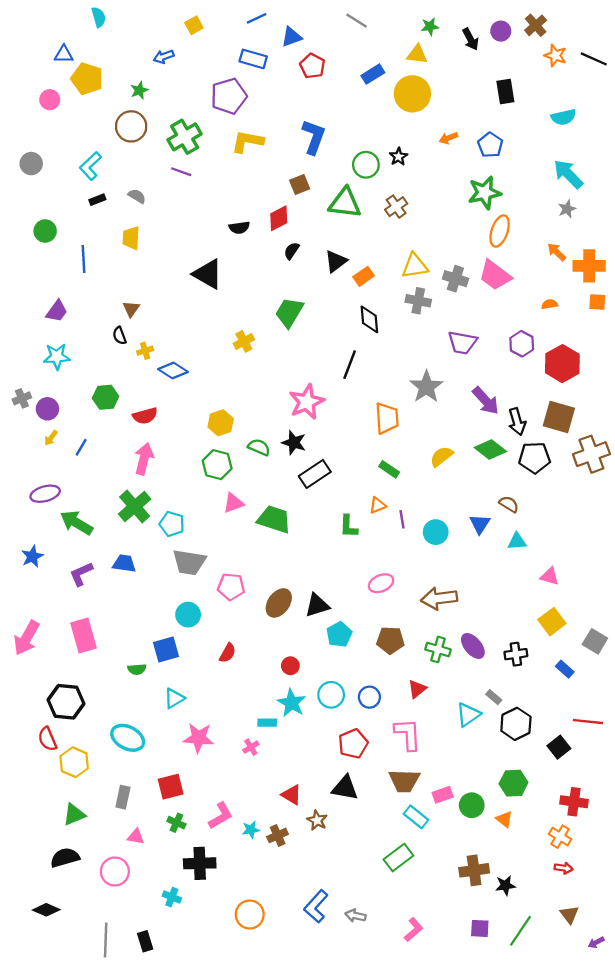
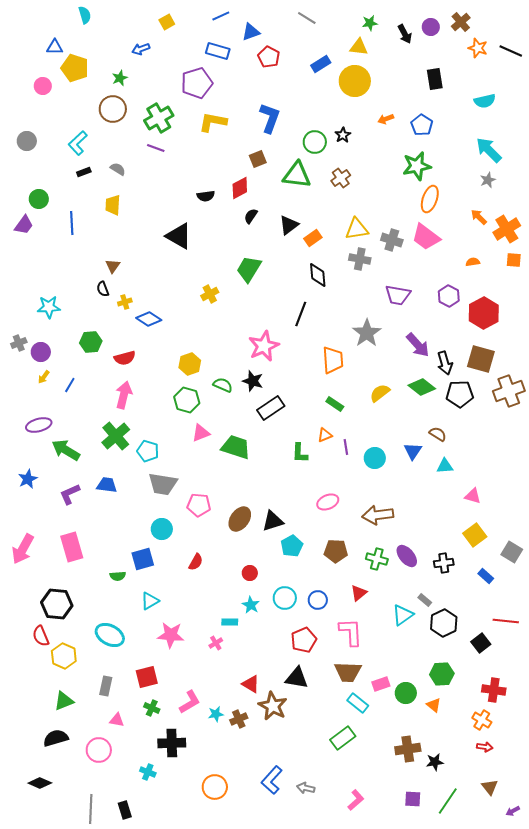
orange cross: (589, 266) -> (507, 229), turned -32
purple trapezoid: (57, 311) -> (24, 225), moved
cyan star: (292, 703) -> (251, 605), size x0.7
brown star: (317, 820) -> (273, 706), size x1.6

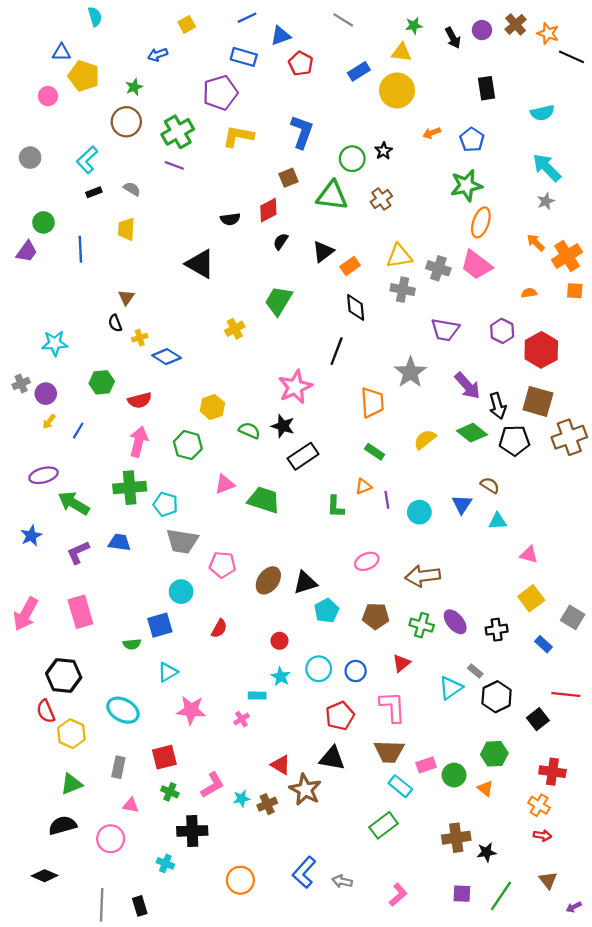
orange star: (478, 48) -> (548, 33), moved
green hexagon: (187, 400) -> (188, 445), moved
green cross: (116, 436) -> (130, 488), turned 36

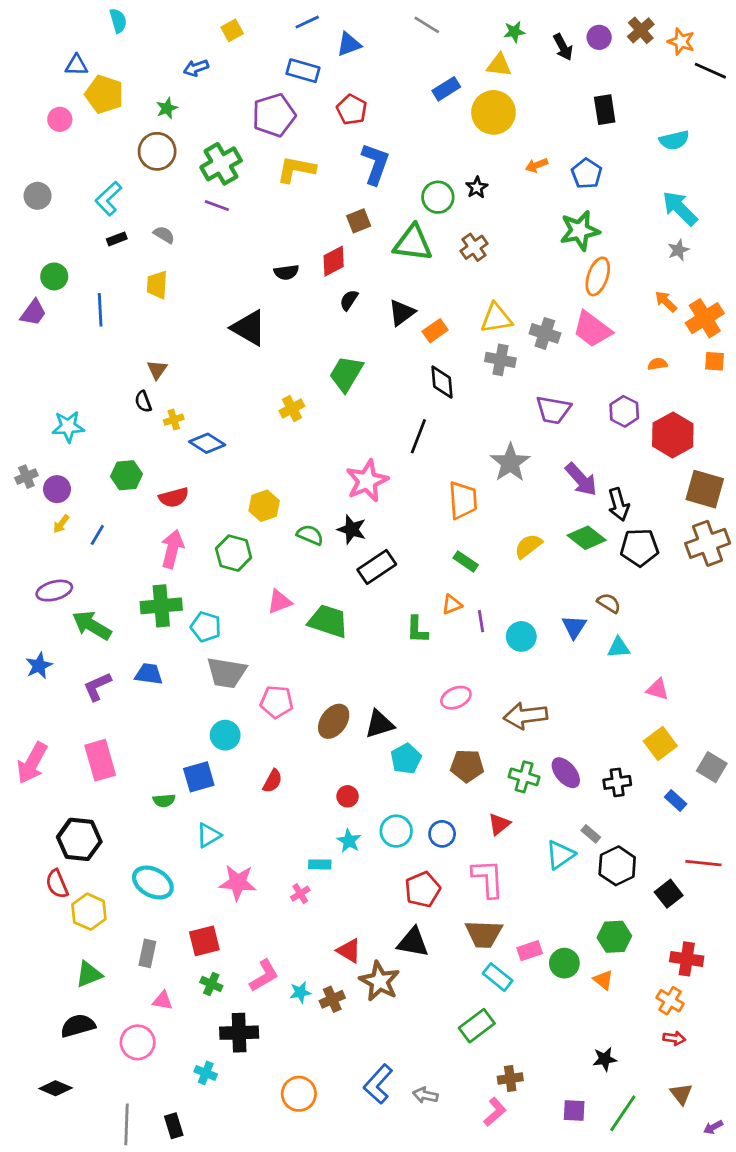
red pentagon: (301, 64) -> (352, 110), moved
brown square: (538, 401) -> (705, 489), moved
brown cross: (456, 838) -> (510, 1079), moved, size x0.7

